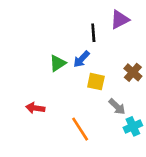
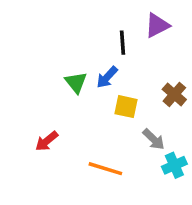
green triangle: (58, 63) -> (76, 82), turned -36
red arrow: (35, 108) -> (47, 141), turned -48
orange line: (80, 129) -> (105, 169), turned -40

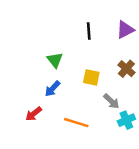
purple triangle: (157, 25) -> (125, 30), moved
blue arrow: (107, 77) -> (52, 89), moved
red arrow: (47, 141) -> (34, 114), moved

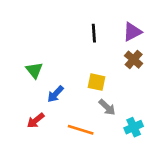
green triangle: (55, 60) -> (34, 70), moved
brown cross: (126, 69) -> (134, 60), moved
gray arrow: (111, 101) -> (107, 107), moved

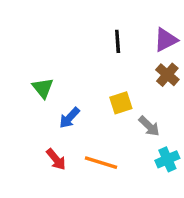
yellow square: (97, 82) -> (121, 103), turned -30
gray arrow: (107, 107) -> (149, 126), moved
red arrow: (36, 121) -> (56, 159), moved, turned -90

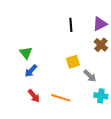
blue arrow: (69, 118) -> (31, 71), moved
cyan cross: (167, 159) -> (101, 96), turned 32

